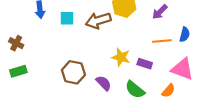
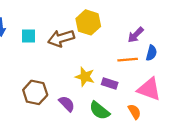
purple arrow: (160, 12) -> (136, 35), moved
orange semicircle: (168, 91) -> (134, 112), turned -72

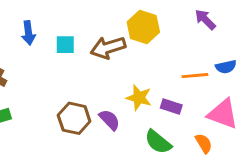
purple arrow: (136, 35) -> (205, 20), moved, turned 90
blue semicircle: (151, 53) -> (226, 67), turned 63
purple semicircle: (67, 104) -> (109, 120), moved

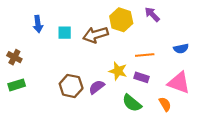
purple arrow: (205, 20) -> (152, 14), moved
orange line: (195, 76) -> (145, 55), moved
purple semicircle: (109, 120) -> (97, 87), turned -84

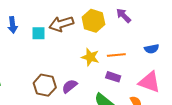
brown arrow: (96, 35) -> (61, 24), moved
yellow star: (118, 71) -> (90, 57), moved

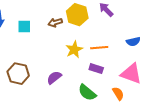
brown arrow: (61, 24) -> (55, 23), moved, size x0.6
yellow star: (90, 57) -> (74, 50), turned 30
brown hexagon: (45, 85) -> (18, 74), moved

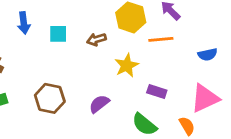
brown arrow: (55, 23) -> (96, 39), moved
orange line: (99, 48) -> (161, 39), moved
pink triangle: (131, 74) -> (205, 98), turned -45

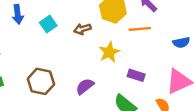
cyan square: (58, 34) -> (48, 24), turned -35

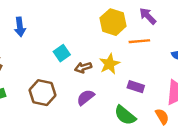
cyan square: (48, 24) -> (62, 53), moved
brown arrow: (82, 29) -> (83, 67), moved

